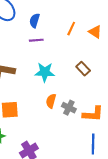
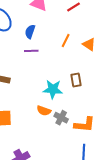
brown rectangle: (83, 69) -> (76, 80), turned 32
cyan star: (45, 72) -> (53, 89), moved
orange semicircle: (51, 101) -> (44, 111), turned -88

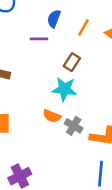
blue semicircle: (30, 32) -> (54, 19), moved
brown rectangle: (76, 80) -> (72, 62), moved, turned 40

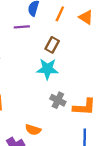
orange semicircle: (52, 116) -> (33, 130), moved

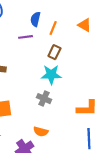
orange line: (60, 14) -> (53, 28), moved
gray cross: (58, 100) -> (44, 99), moved

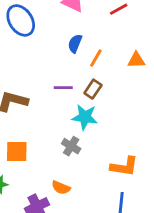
orange triangle: (85, 25) -> (136, 60), turned -40
purple line: (26, 37) -> (63, 88), moved

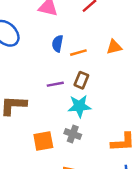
orange line: (96, 58) -> (78, 53), turned 56
orange square: (17, 151) -> (43, 141), moved

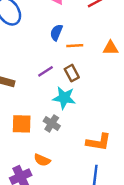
brown rectangle: (81, 80) -> (72, 73), turned -63
purple line: (55, 84) -> (45, 71), turned -35

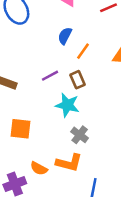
orange line: (75, 46) -> (83, 51), turned -56
gray cross: (52, 123) -> (80, 135), moved
orange L-shape: (98, 142) -> (69, 163), moved

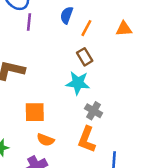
purple line: (50, 76) -> (29, 22), moved, turned -48
orange L-shape: (69, 163) -> (87, 139), turned 104
orange semicircle: (39, 168) -> (45, 140), moved

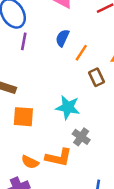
brown rectangle: (85, 57) -> (96, 77), moved
orange square: (35, 112) -> (23, 117), moved
orange L-shape: (87, 139) -> (59, 157), moved, turned -104

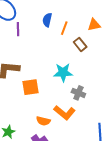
orange L-shape: (59, 157) -> (65, 113), turned 40

